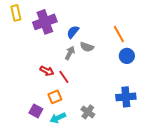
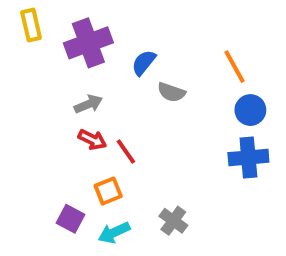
gray arrow: (70, 53) -> (88, 104), moved, turned 40
blue cross: (126, 97) -> (248, 157), moved

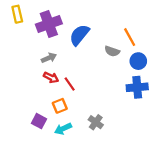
blue semicircle: (144, 63) -> (79, 35), size x1.5
gray semicircle: (171, 92) -> (112, 51), moved

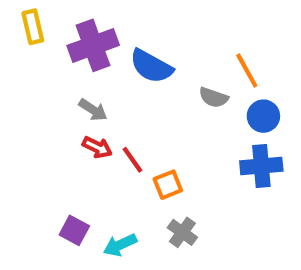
blue semicircle: (79, 35) -> (151, 66), turned -100
gray arrow: (49, 58) -> (93, 110), turned 56
orange square: (60, 106) -> (168, 185), moved

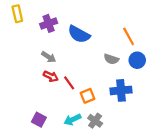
purple cross: (93, 45) -> (49, 23), size x0.7
gray semicircle: (214, 97) -> (111, 59), moved
blue cross: (261, 166) -> (121, 90), moved
cyan arrow: (120, 245) -> (72, 120), moved

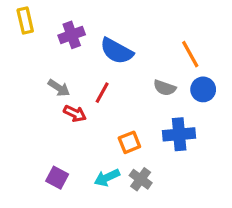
gray arrow: (49, 57) -> (59, 88), moved
red line: (69, 83) -> (102, 93), moved, turned 64

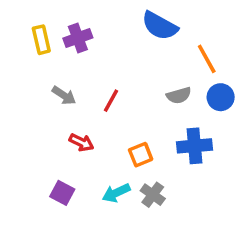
yellow rectangle: (25, 20) -> (41, 40), moved
blue semicircle: (117, 51) -> (160, 26), moved
gray semicircle: (165, 88) -> (179, 95), turned -35
red arrow: (75, 113) -> (81, 142), moved

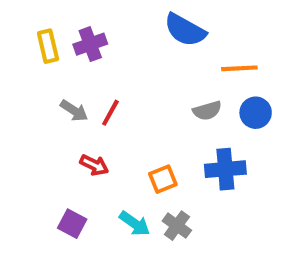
orange line: (207, 59) -> (239, 68), turned -64
red line: (111, 101) -> (110, 113), moved
cyan arrow: (116, 193) -> (135, 224), turned -120

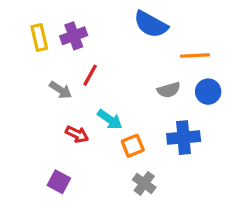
red line: (110, 113) -> (90, 75), moved
cyan arrow: (135, 224) -> (110, 119), moved

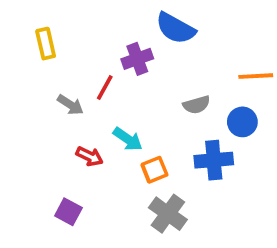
purple cross: (74, 36) -> (137, 59), moved
orange line: (195, 56) -> (256, 76), moved
blue circle: (208, 92) -> (242, 122), moved
gray cross: (144, 183) -> (168, 214), size x1.4

